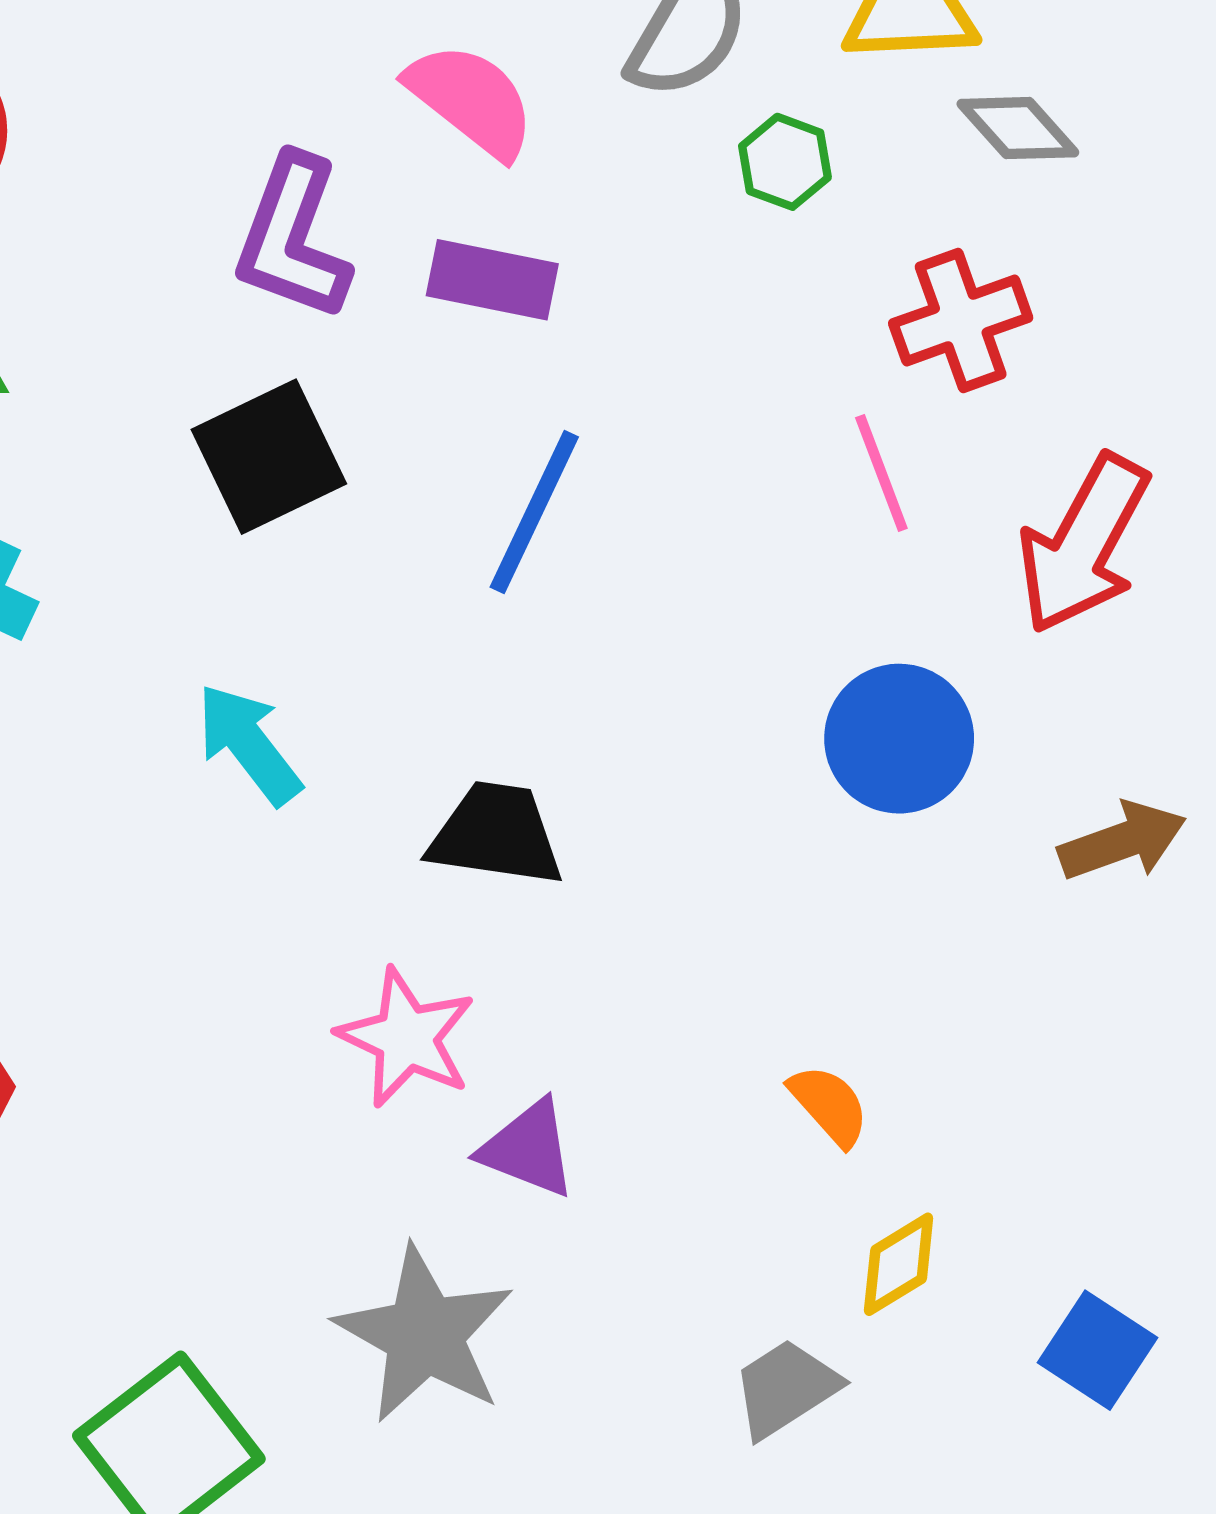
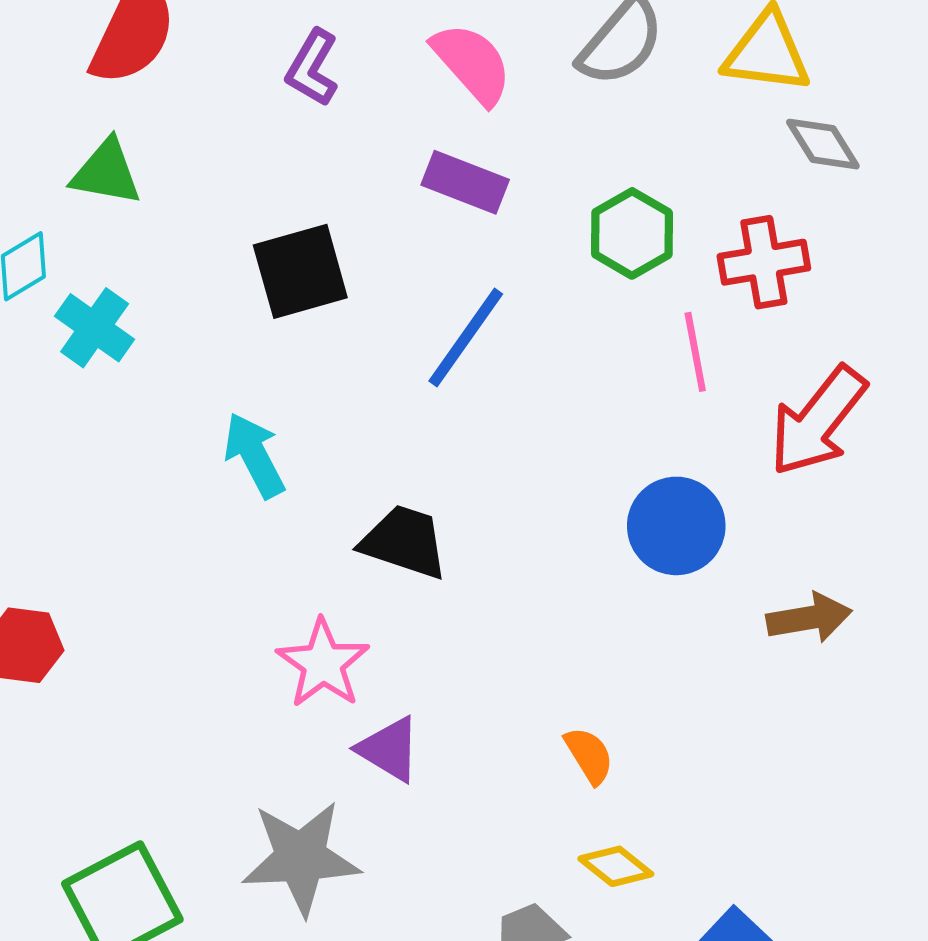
green hexagon: (785, 162) -> (632, 233), moved, size x1.4
purple L-shape: (293, 238) -> (312, 68), moved, size x0.7
yellow diamond: (899, 1264) -> (616, 866), turned 60
gray star: (425, 1335) -> (301, 858), turned 30

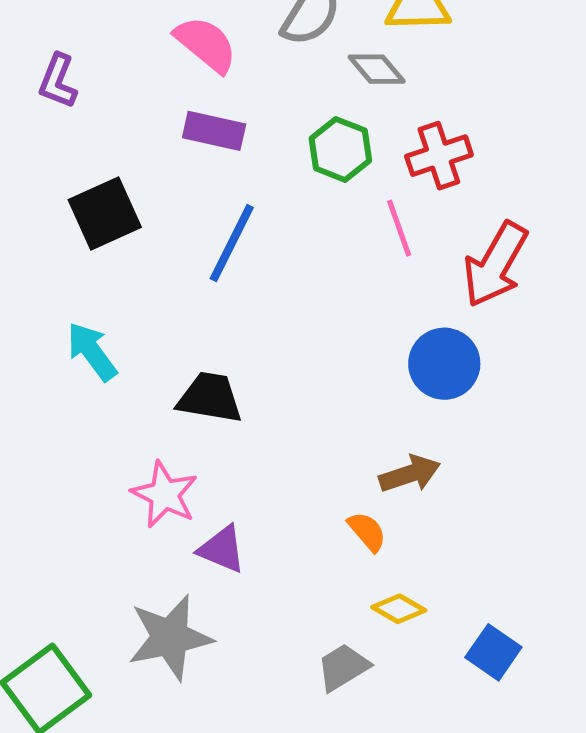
purple L-shape: (312, 68) -> (58, 81), moved
gray diamond: (823, 144) -> (377, 69), moved
blue circle: (676, 526) -> (444, 364), moved
brown arrow: (809, 618) -> (410, 474), moved

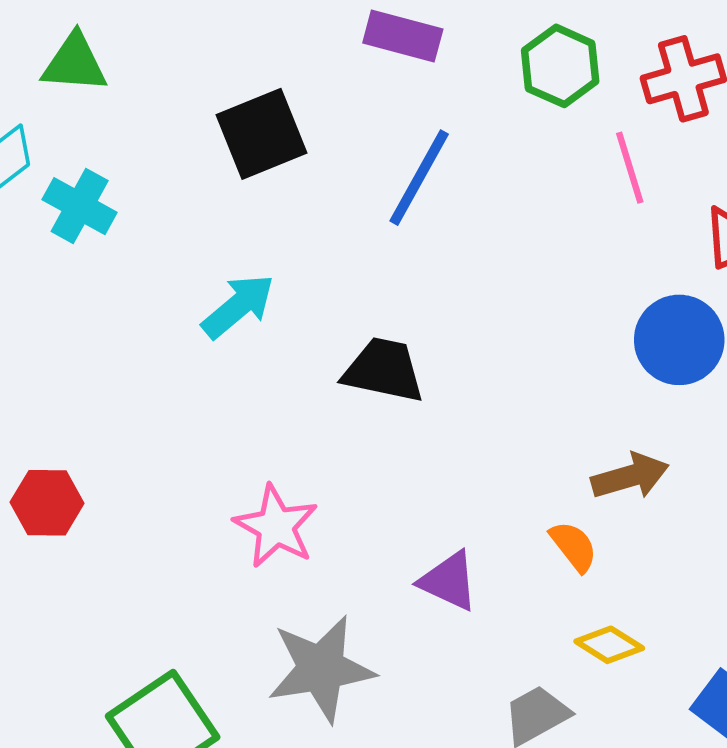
cyan arrow: (92, 352) -> (238, 306), turned 84
pink star: (165, 494) -> (276, 526), moved
purple triangle: (222, 549) -> (449, 581), moved

